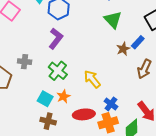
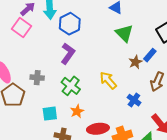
yellow arrow: (92, 79) -> (108, 80), moved
cyan square: (45, 99) -> (50, 114), moved, turned -35
blue cross: (111, 104) -> (134, 100), moved

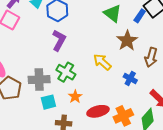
blue rectangle: (150, 55) -> (140, 16), moved
brown star: (135, 62) -> (127, 41), size x1.5
gray cross: (37, 78) -> (39, 80), moved, size x1.5

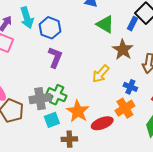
yellow arrow: (102, 62) -> (101, 74), turned -84
green cross: (66, 72) -> (57, 95), moved
orange star: (75, 97) -> (78, 111), size x1.6
orange cross: (123, 116) -> (125, 108), moved

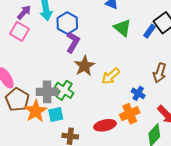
brown star: (123, 50) -> (84, 66), moved
purple L-shape: (55, 57) -> (73, 42), moved
orange star: (78, 111) -> (36, 111), moved

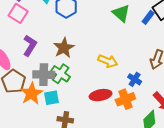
purple L-shape: (73, 42) -> (30, 46), moved
brown star: (84, 66) -> (64, 48), moved
yellow arrow: (111, 76) -> (108, 61), turned -120
red ellipse: (105, 125) -> (101, 95), moved

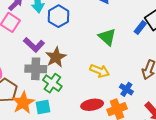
green triangle: (121, 13) -> (107, 37), moved
purple L-shape: (30, 46) -> (34, 45), moved, turned 100
gray cross: (44, 75) -> (36, 69), moved

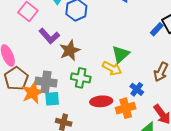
green triangle: (107, 37) -> (121, 54), moved, turned 30
gray cross: (36, 69) -> (46, 82), moved
green cross: (52, 83) -> (81, 78), moved, turned -30

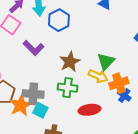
brown star: (70, 50) -> (70, 62), moved
cyan square: (52, 99) -> (40, 110), turned 35
orange cross: (126, 108) -> (119, 83), moved

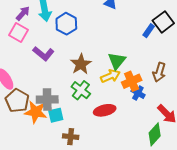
yellow arrow: (98, 76) -> (110, 76), turned -42
green cross: (68, 88) -> (81, 90), turned 36
orange star: (21, 105) -> (36, 112), turned -30
cyan square: (40, 110) -> (56, 115), turned -35

